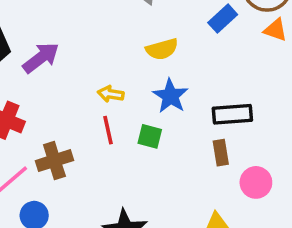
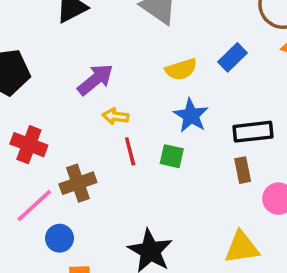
blue rectangle: (223, 19) -> (233, 57), moved
purple arrow: (41, 58) -> (95, 80), moved
yellow arrow: (111, 94) -> (115, 116), moved

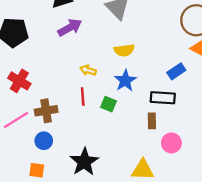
blue rectangle: (233, 57) -> (176, 71), moved
purple arrow: (95, 80) -> (70, 28), moved
yellow arrow: (115, 116) -> (88, 70), moved
blue circle: (60, 238) -> (44, 141), moved

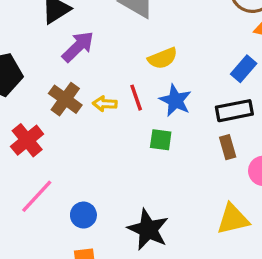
yellow arrow: (88, 70) -> (105, 104), moved
red cross: (19, 81) -> (27, 140), turned 35
red line: (83, 96) -> (136, 98), moved
brown cross: (46, 111) -> (65, 99), moved, turned -30

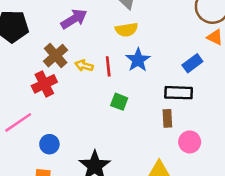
yellow semicircle: (163, 58) -> (127, 30), moved
blue star: (175, 100) -> (138, 60), moved
red cross: (27, 140) -> (44, 84), moved

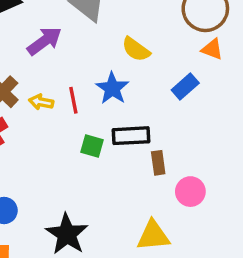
purple arrow: (74, 19) -> (44, 41), moved
yellow semicircle: (127, 30) -> (136, 49), moved, turned 50
black rectangle: (179, 93) -> (131, 136), moved

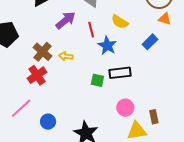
red line: (73, 100) -> (91, 30), moved
brown rectangle: (158, 163) -> (154, 117), moved
pink circle: (190, 192) -> (125, 108), moved

